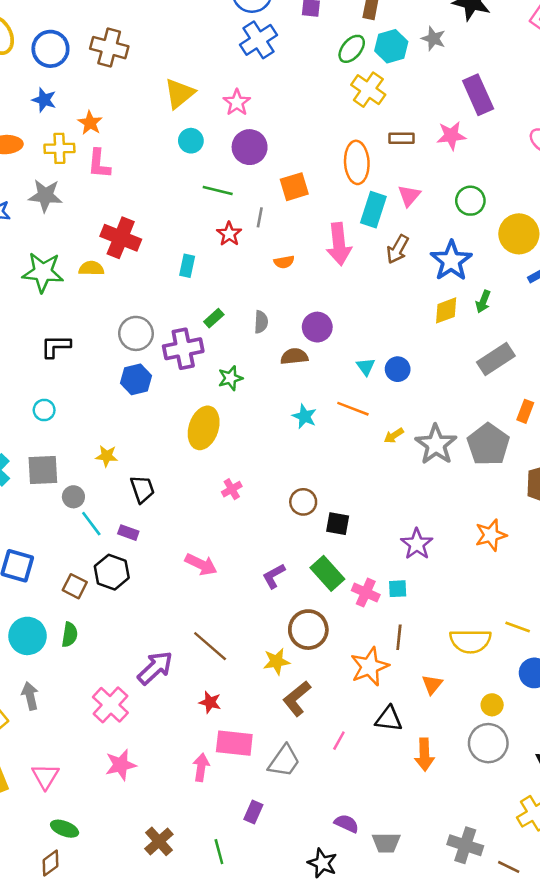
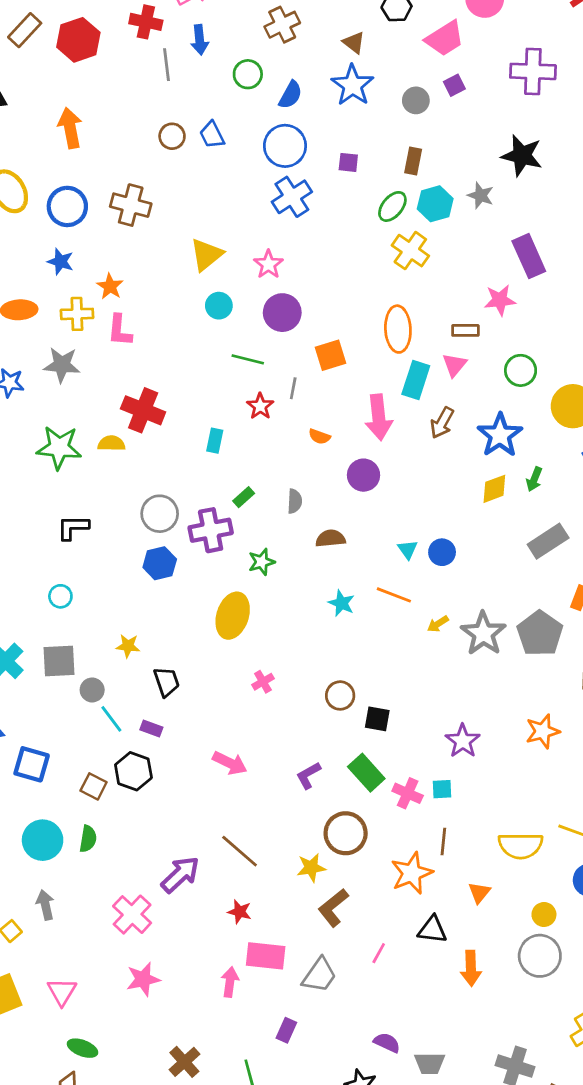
brown rectangle: (401, 138) -> (465, 330), moved
orange semicircle: (284, 262) -> (319, 437), turned 30
purple circle: (317, 327) -> (364, 475), moved

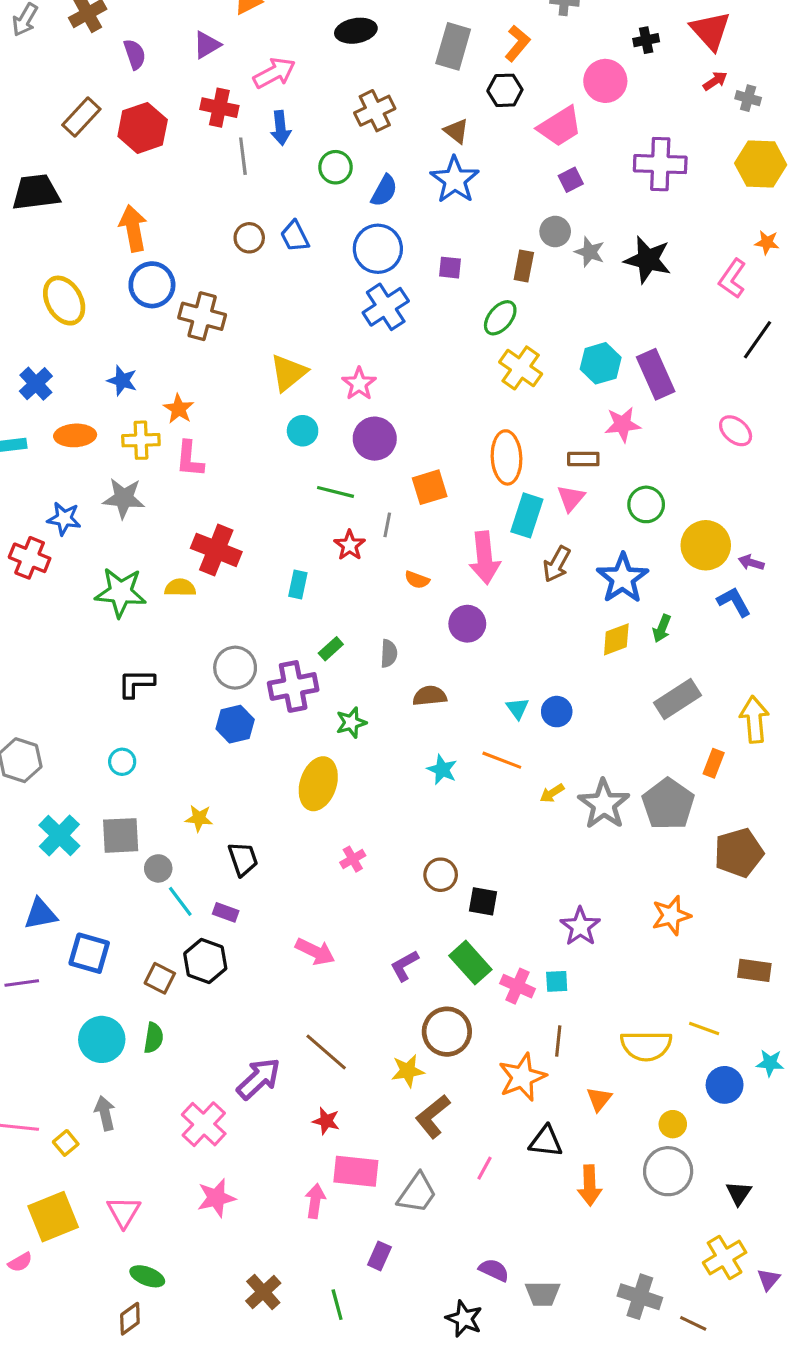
gray circle: (416, 100) -> (555, 232), moved
gray star: (481, 195) -> (590, 252), moved
cyan hexagon: (435, 204) -> (601, 363), moved
blue circle: (67, 206) -> (152, 285), moved

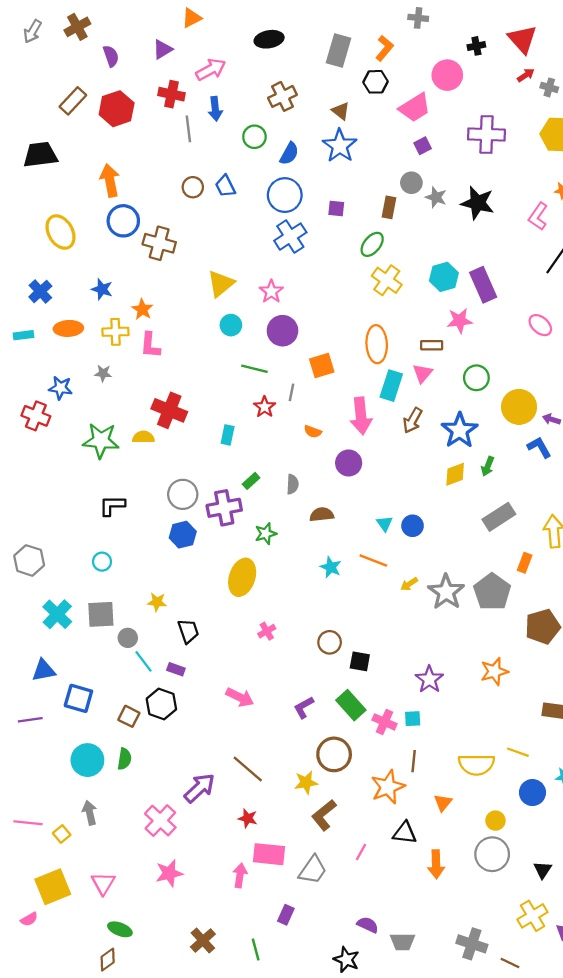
gray star: (124, 498) -> (103, 373), size x0.6

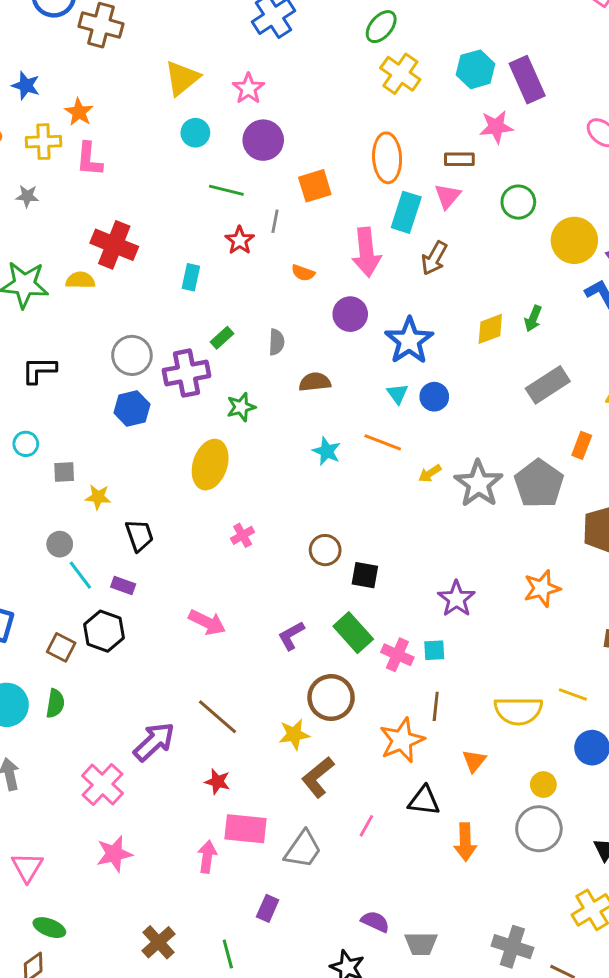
blue star: (460, 430) -> (409, 341), moved
gray square: (101, 614) -> (64, 472), moved, size x0.6

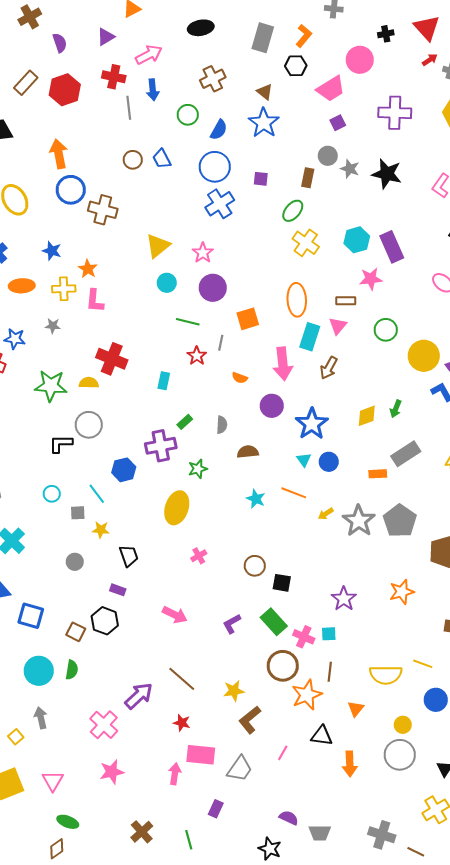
gray circle: (132, 355) -> (89, 425), moved
orange rectangle: (582, 445) -> (378, 474), moved, turned 66
cyan line: (80, 575) -> (97, 494), moved
brown circle: (331, 698) -> (283, 666), moved

